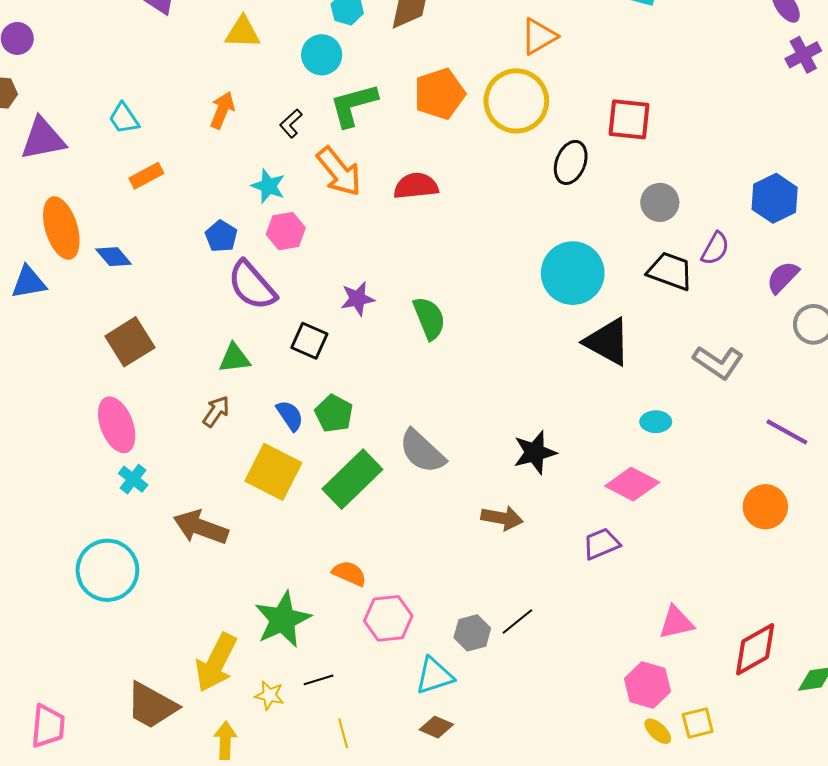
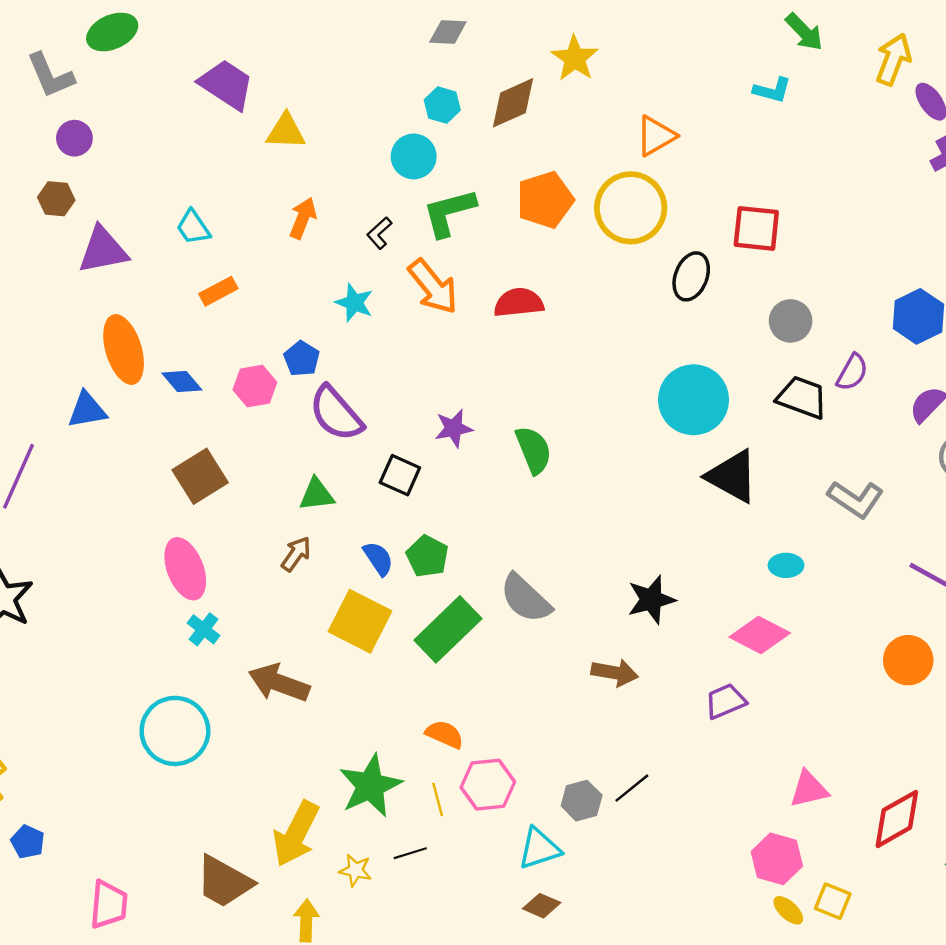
yellow triangle: (243, 32) -> (286, 131), moved
pink hexagon: (286, 231) -> (255, 386), moved
yellow square: (698, 723) -> (833, 901), turned 36
yellow line: (343, 733) -> (438, 799), moved

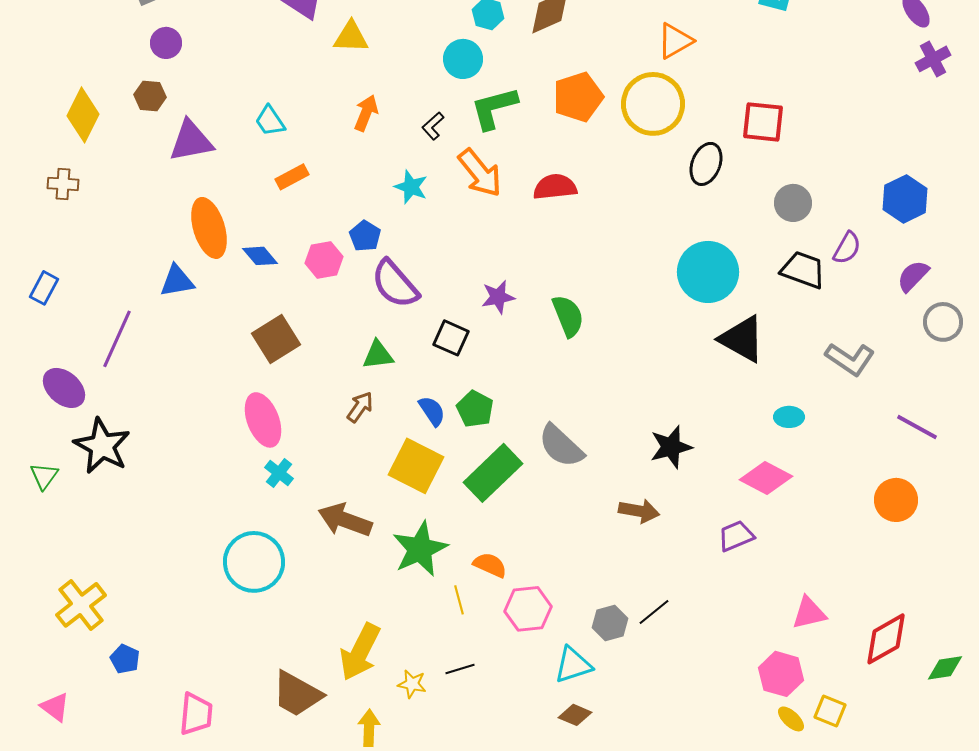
green star: (370, 786) -> (420, 549), moved
yellow line: (438, 799) -> (459, 600), moved

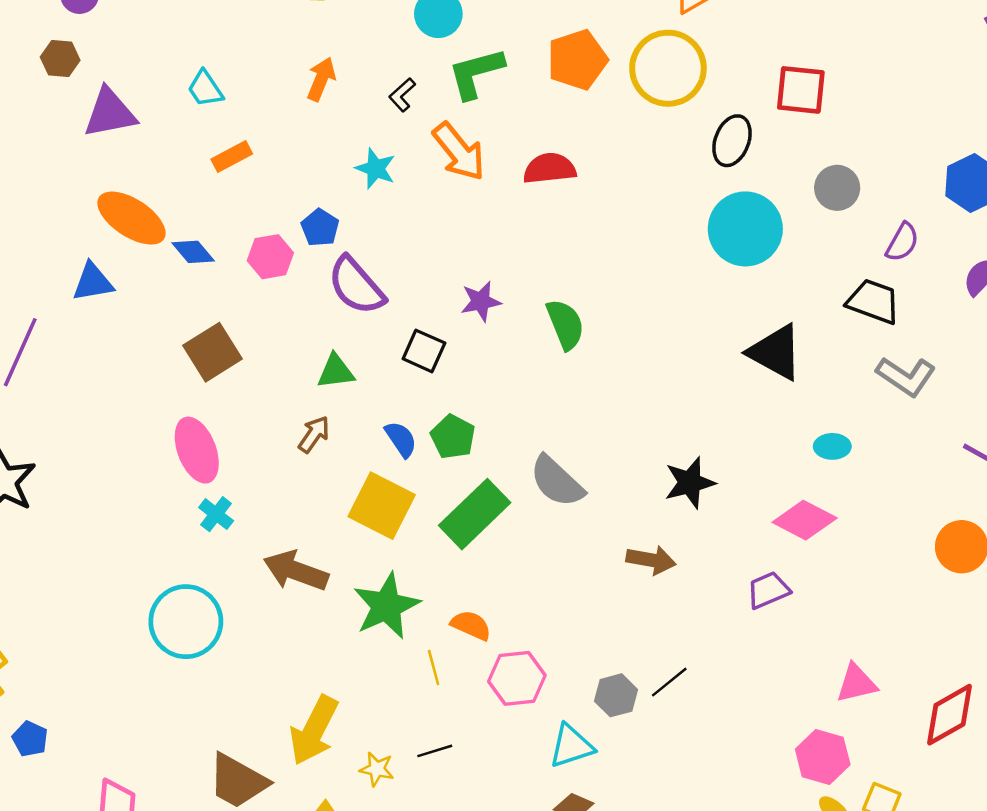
orange ellipse: (209, 228) -> (131, 218), turned -40
black trapezoid: (803, 270) -> (873, 301), moved
cyan circle: (708, 272) -> (745, 229), moved

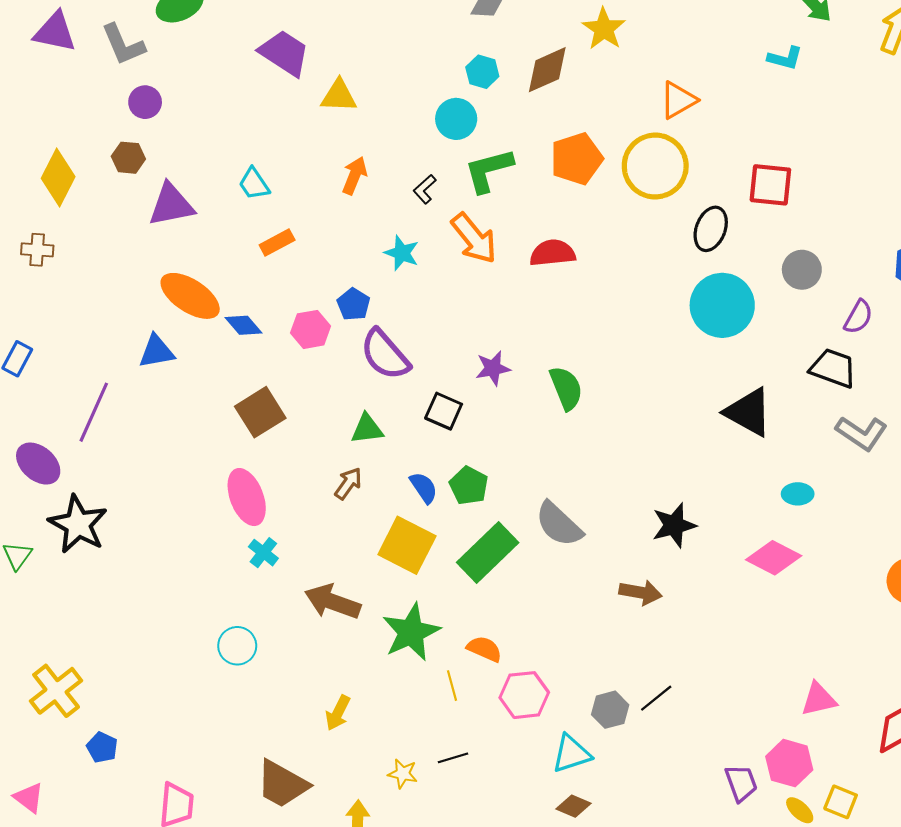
purple trapezoid: (768, 590) -> (741, 783), moved, turned 93
cyan circle: (186, 622) -> (237, 646), size x0.6
yellow arrow: (314, 730) -> (338, 713), moved, size x0.6

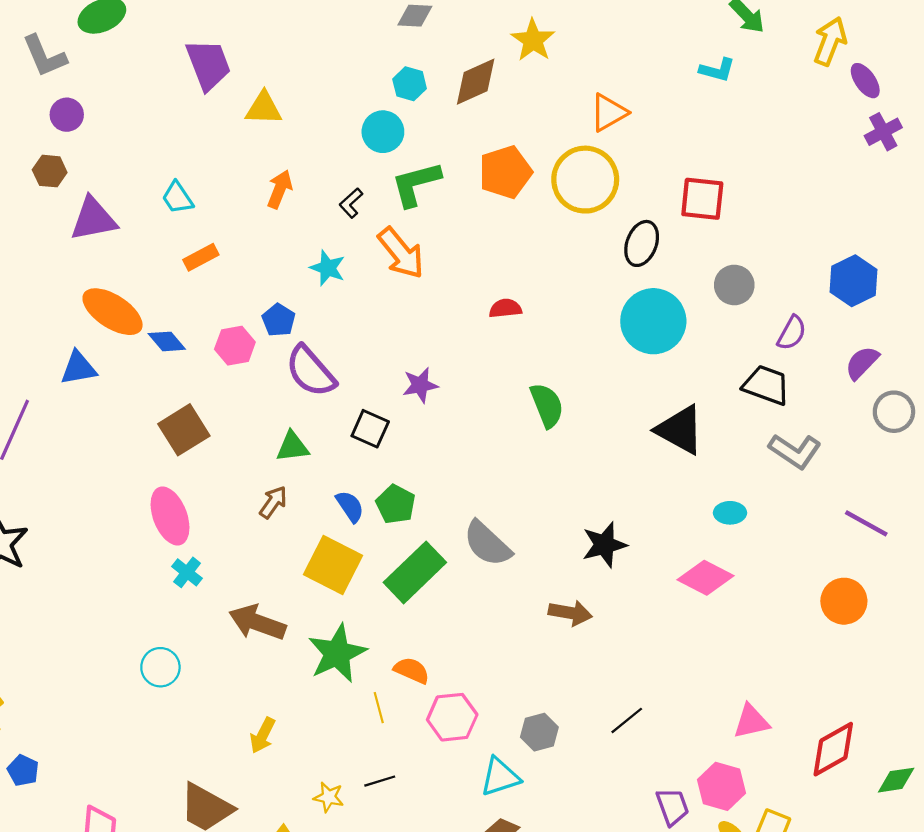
purple trapezoid: (284, 53) -> (208, 65), turned 36
red semicircle: (553, 253) -> (505, 308), moved, size x0.7
green semicircle: (566, 388) -> (547, 405), moved
black line: (656, 698) -> (627, 720), moved

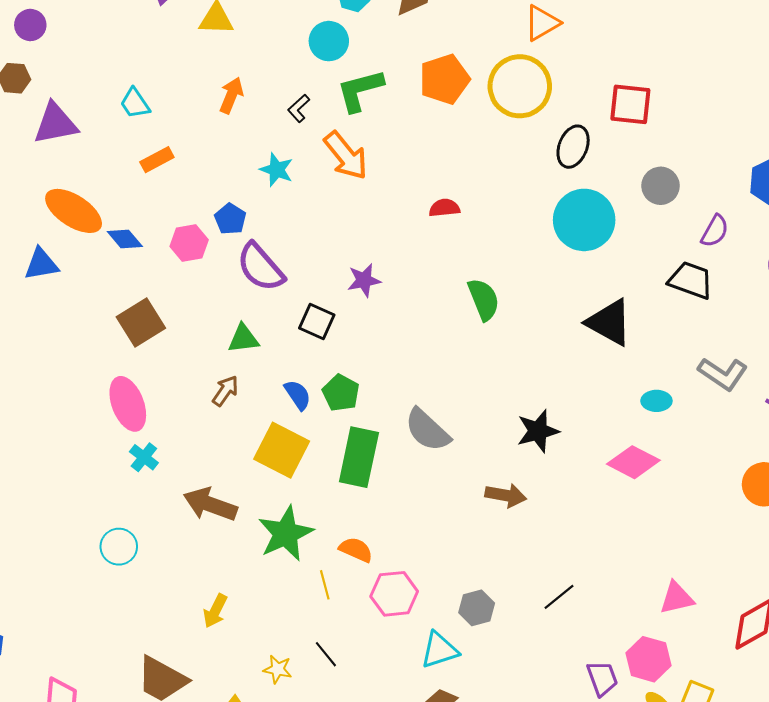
gray L-shape: (795, 451) -> (723, 374), moved
green rectangle: (415, 572) -> (359, 457), turned -34
black line: (380, 781) -> (326, 654), turned 68

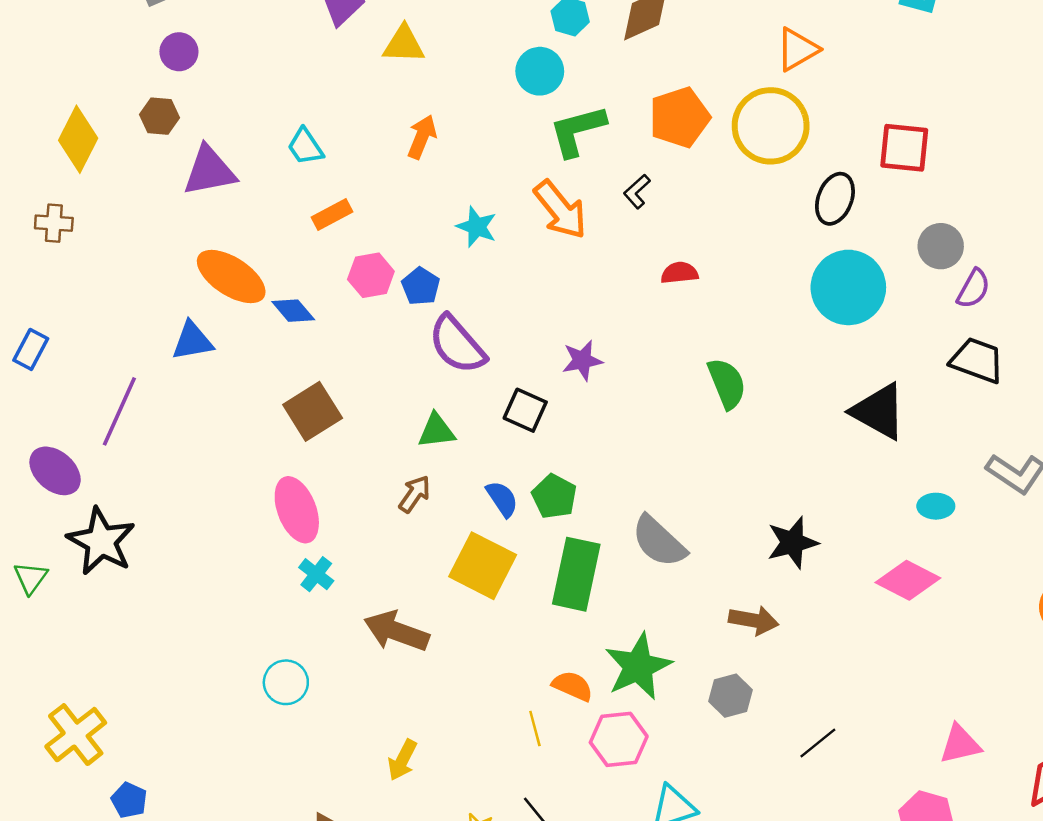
black L-shape: (299, 108) -> (637, 191), moved
purple semicircle: (715, 231) -> (973, 289), moved
pink hexagon: (189, 243) -> (371, 275), moved
green star: (286, 534) -> (638, 667), moved
gray hexagon: (477, 608) -> (730, 696), moved

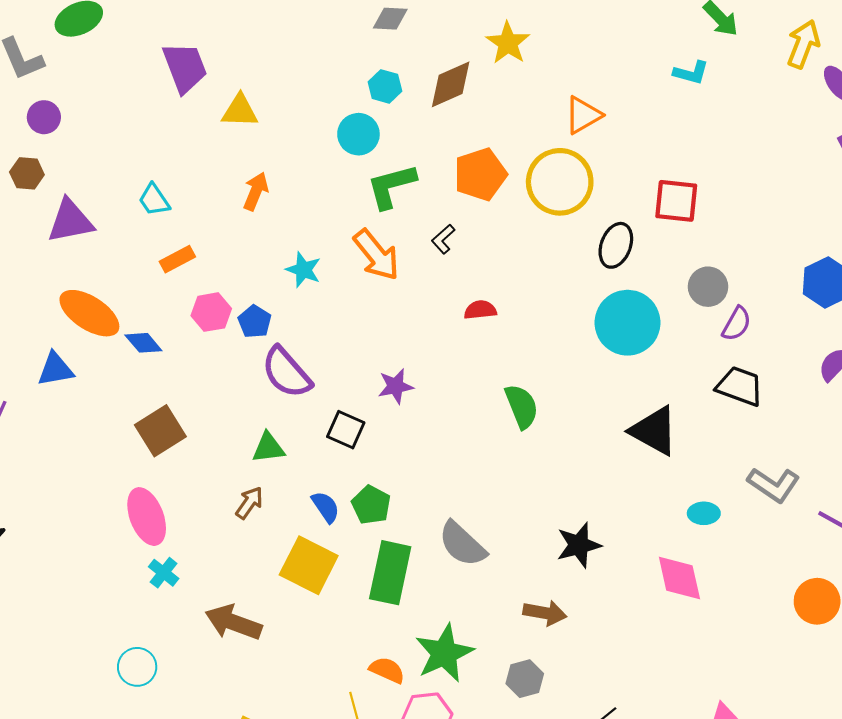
pink diamond: (908, 580) -> (679, 578), turned 50

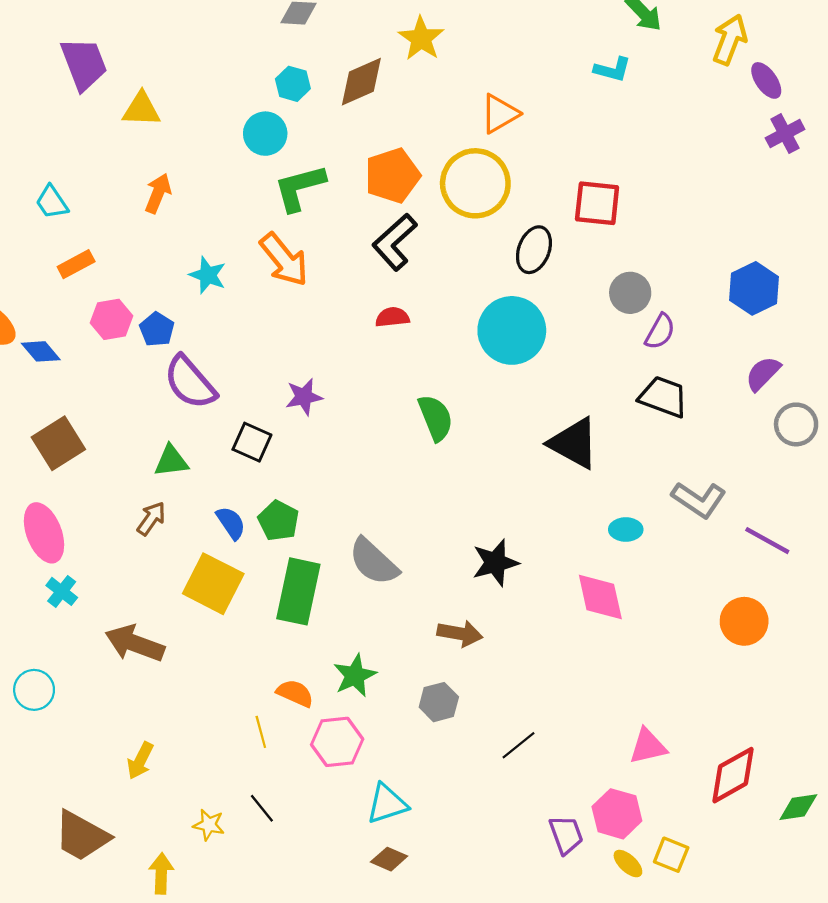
black L-shape: (443, 239) -> (395, 242), moved, size x1.8
cyan circle: (628, 323) -> (512, 330), moved
green star: (444, 653) -> (355, 676), size x0.7

